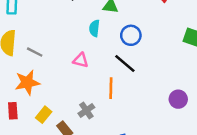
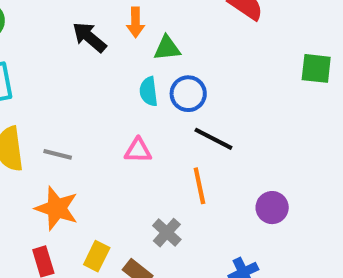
blue circle: (131, 35) -> (188, 94), moved
orange star: (27, 82) -> (57, 208), turned -30
purple circle: (178, 99) -> (272, 208), moved

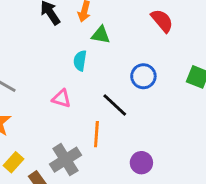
blue circle: (188, 94) -> (143, 76), moved
gray cross: (167, 233) -> (65, 160), size x1.5

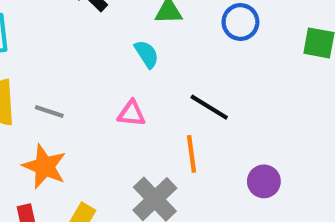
cyan semicircle: (80, 61) -> (147, 54), turned 150
blue circle: (143, 76) -> (240, 22), moved

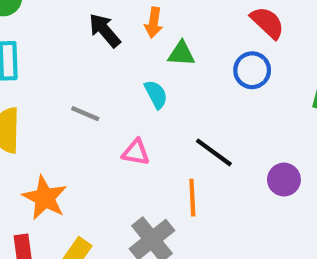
gray line: (49, 112) -> (85, 114), moved
purple circle: (264, 181) -> (284, 180), moved

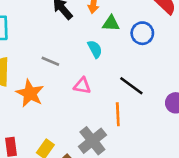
blue circle: (252, 70) -> (142, 33), moved
orange star: (45, 198) -> (30, 93), moved

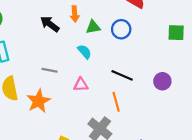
orange star: (30, 93) -> (39, 101), turned 30

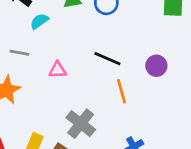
cyan semicircle: (85, 52) -> (39, 21), moved, turned -84
orange line: (116, 102) -> (121, 91), moved

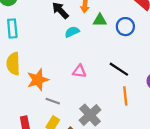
gray line: (19, 53) -> (53, 101), moved

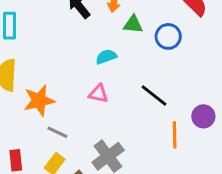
cyan semicircle: (72, 32) -> (106, 57), moved
orange line: (125, 96) -> (175, 135), moved

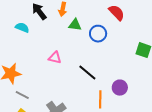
cyan semicircle: (106, 57) -> (22, 28), moved, turned 40
pink triangle: (98, 94) -> (55, 58), moved

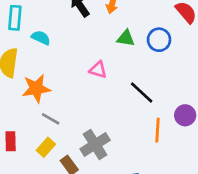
green triangle: (75, 25) -> (126, 38), moved
cyan semicircle: (22, 28) -> (41, 38), moved

